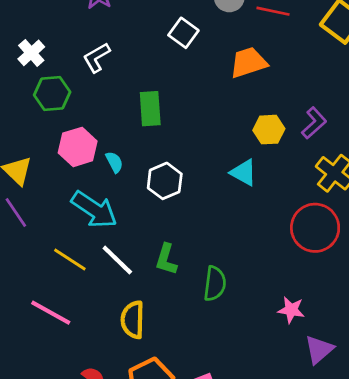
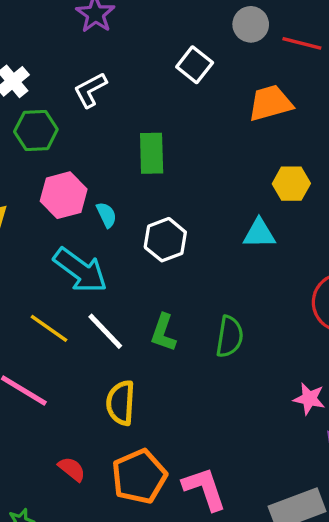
cyan triangle: (244, 172) -> (259, 233), turned -32
green semicircle: (215, 284) -> (230, 337), moved

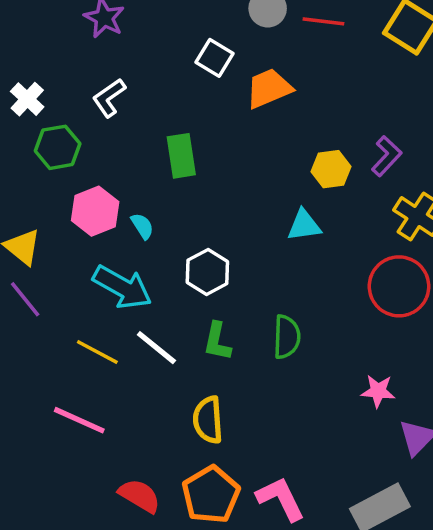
orange trapezoid: (270, 103) -> (269, 88), moved
white hexagon: (165, 240) -> (207, 272), moved
yellow semicircle: (121, 403) -> (208, 420), moved
red semicircle: (72, 469) -> (140, 496), size x1.4

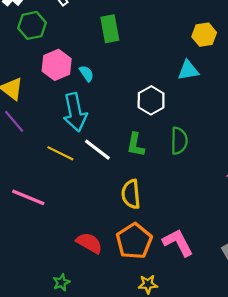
white hexagon: (207, 272) -> (151, 100), moved
cyan arrow: (122, 287) -> (75, 112), turned 51
pink line: (79, 420) -> (28, 197), moved

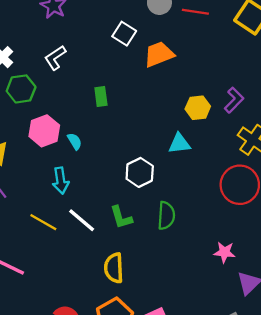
green rectangle: (110, 29) -> (101, 97), size x0.7
cyan arrow: (75, 112) -> (61, 181), size x0.7
green L-shape: (135, 145) -> (121, 217), turned -30

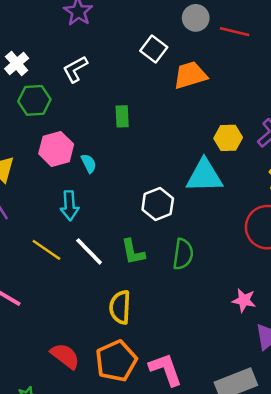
cyan triangle: (179, 144) -> (204, 176), size x1.5

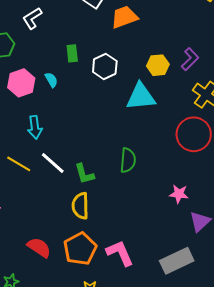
cyan semicircle: (89, 163) -> (51, 80), moved
white hexagon: (158, 204) -> (105, 66), moved
green L-shape: (133, 252) -> (84, 174), moved

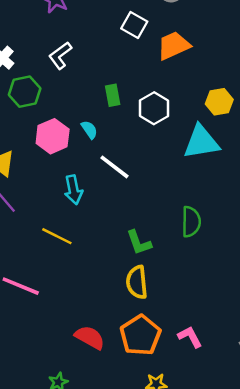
white line: (53, 163) -> (115, 167), moved
pink L-shape: (120, 253) -> (190, 337), size x0.7

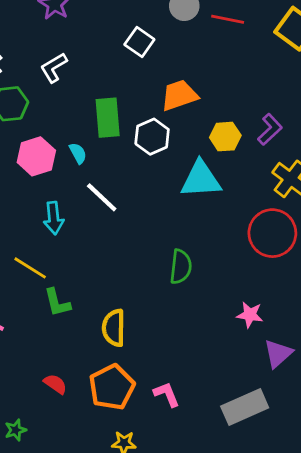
orange trapezoid: (174, 46) -> (179, 95), moved
green rectangle: (113, 95) -> (108, 118), size x1.6
green L-shape: (139, 243) -> (57, 303), moved
red semicircle: (90, 337) -> (55, 384), size x0.7

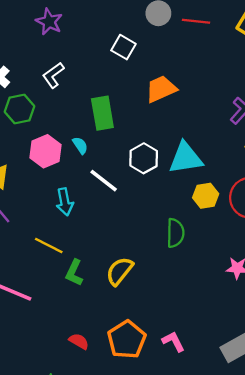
white hexagon: (152, 137) -> (144, 158), moved
yellow hexagon: (225, 137) -> (206, 196), moved
green L-shape: (57, 303) -> (74, 273), turned 44
yellow semicircle: (114, 328) -> (120, 271), moved, turned 44

